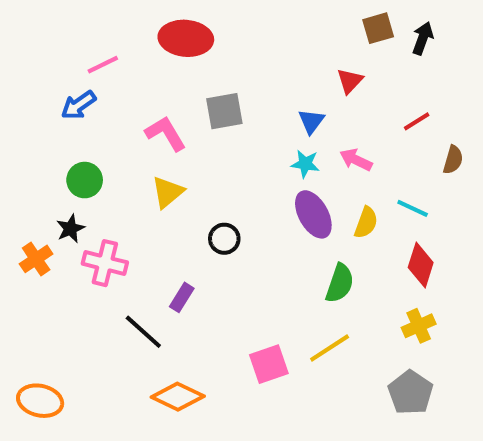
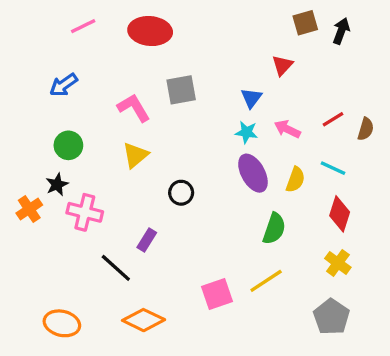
pink line: (103, 65) -> (83, 26), moved
red line: (417, 121) -> (333, 119), moved
yellow cross: (419, 326) -> (338, 263), turned -30
orange ellipse: (40, 401) -> (62, 323), moved

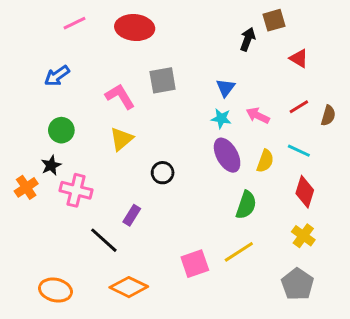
black arrow: (341, 31) -> (248, 39), moved
red triangle: (282, 65) -> (299, 58), moved, turned -42

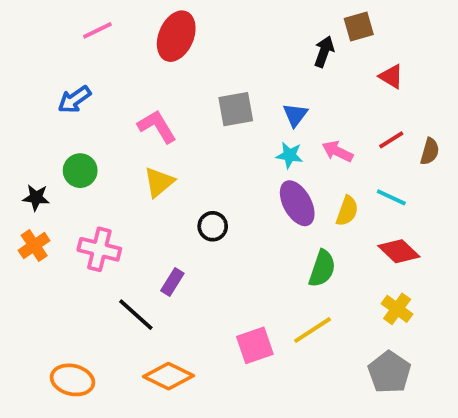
red ellipse: (135, 28) -> (176, 36), turned -72
gray square: (163, 80) -> (236, 109), moved
black star: (51, 165) -> (36, 197), moved, turned 30
red diamond: (305, 192) -> (399, 251), turned -64

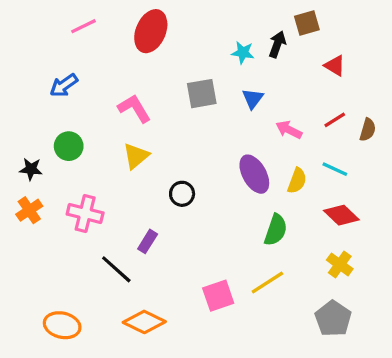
cyan star: (289, 155) -> (243, 53), moved

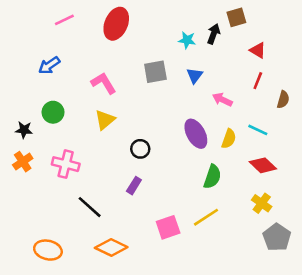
red line: (335, 120) -> (258, 81), moved, turned -36
purple rectangle: (148, 241) -> (134, 186), moved
gray pentagon: (333, 319) -> (277, 237), moved

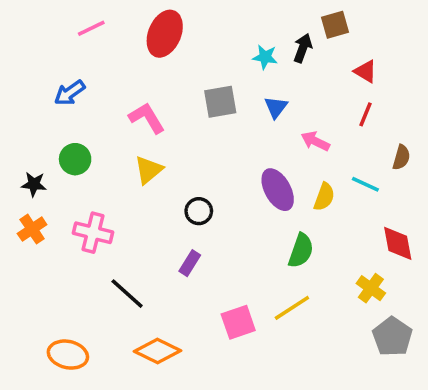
brown semicircle: (283, 100) -> (401, 157), moved
red diamond: (263, 165) -> (398, 243), moved, turned 36

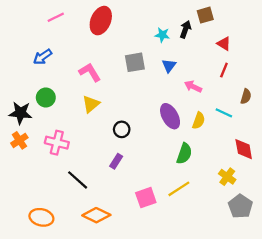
black star: (34, 184) -> (21, 113), size x1.5

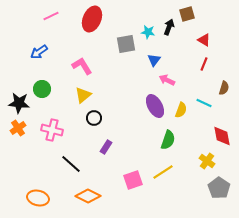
gray square: (135, 62) -> (126, 44), moved
pink arrow: (193, 87) -> (167, 80), moved
black circle: (122, 129) -> (94, 118), moved

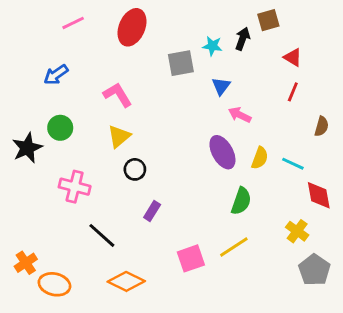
black star: (19, 103) -> (27, 148), turned -30
cyan line: (204, 103) -> (293, 164), moved
orange cross: (18, 128) -> (26, 263), moved

